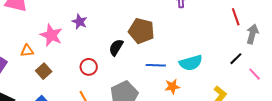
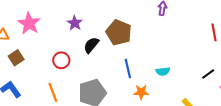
purple star: (80, 22) -> (75, 23), moved
cyan semicircle: (191, 63) -> (163, 71), size x0.6
blue line: (156, 65) -> (128, 69), turned 66

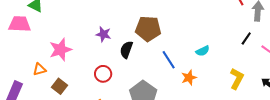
pink star: (29, 23) -> (60, 50), turned -30

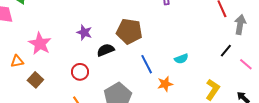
pink star: (60, 50) -> (40, 44), turned -30
black semicircle: (126, 50) -> (106, 50), turned 42

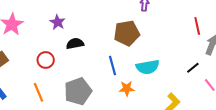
brown pentagon: (129, 31) -> (127, 33), moved, turned -30
cyan semicircle: (181, 59) -> (148, 67), size x1.6

